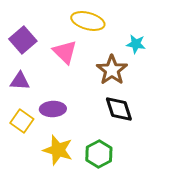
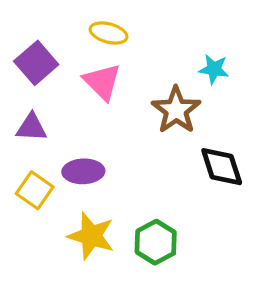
yellow ellipse: (88, 21) -> (109, 33), moved, size x0.7
black diamond: (119, 109) -> (222, 167), moved

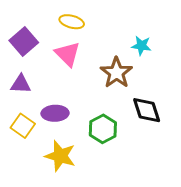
green hexagon: (156, 242) -> (103, 129), moved

